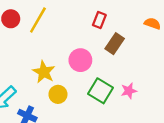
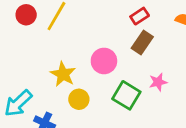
red rectangle: (99, 20) -> (140, 16), moved, turned 35
pink star: (129, 91) -> (158, 82), moved

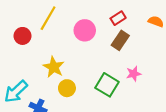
red circle: (26, 15) -> (23, 36), moved
pink circle: (104, 61) -> (85, 30), moved

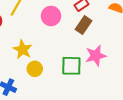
pink star: (134, 74) -> (96, 56), size x1.5
green square: (107, 85) -> (71, 66), turned -30

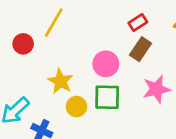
pink circle: (51, 16) -> (106, 64), moved
green square: (71, 66) -> (107, 97), moved

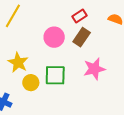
pink circle: (106, 64) -> (54, 37), moved

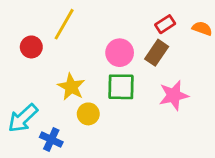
red rectangle: (79, 16) -> (165, 24), moved
green square: (55, 75) -> (121, 87), moved

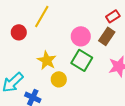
green square: (121, 87) -> (82, 60), turned 30

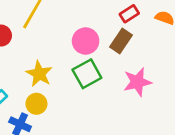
green square: (82, 60) -> (87, 74), turned 30
yellow circle: (59, 79) -> (36, 104), moved

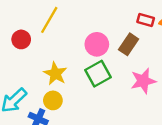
red rectangle: (129, 14) -> (146, 20), moved, turned 49

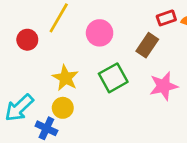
red rectangle: (146, 20) -> (166, 18), turned -35
pink circle: (97, 44) -> (100, 33), moved

